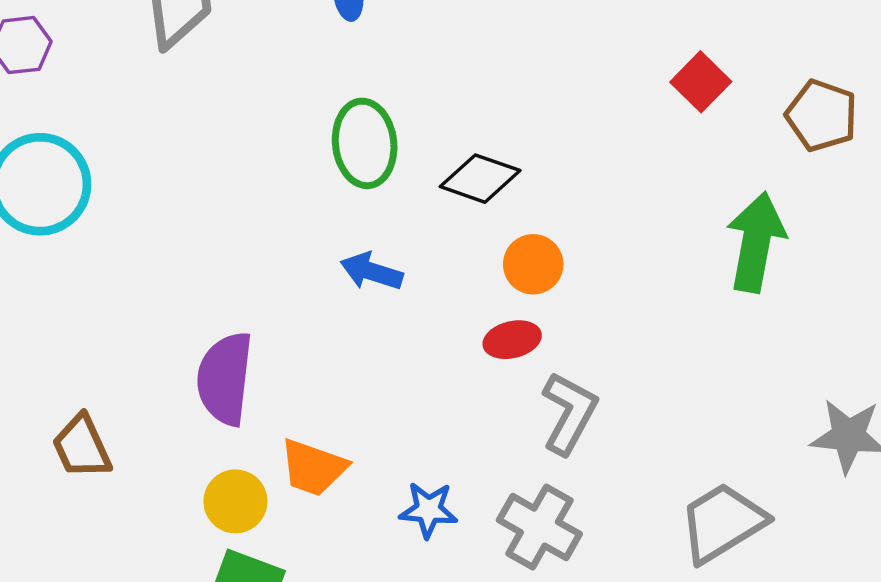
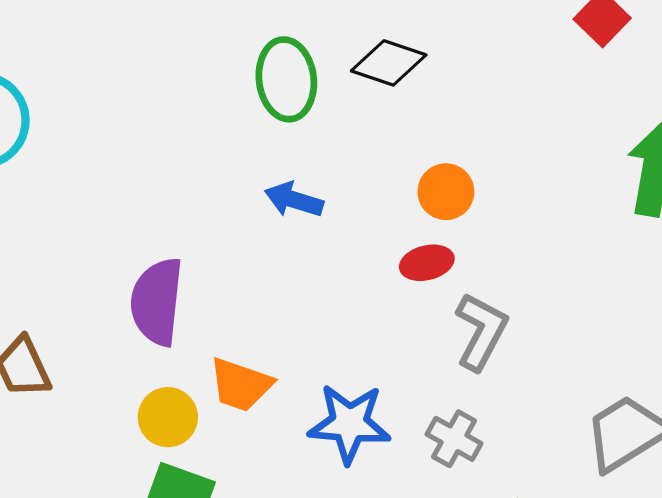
black diamond: (480, 179) -> (389, 63), moved
blue star: (428, 510) -> (349, 424), size x1.5
gray cross: (539, 527) -> (454, 439), size x0.7

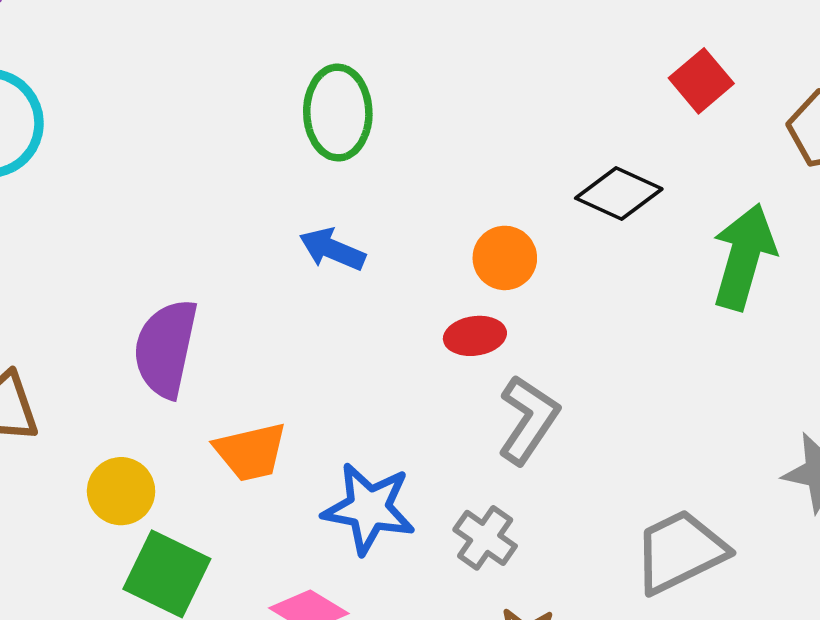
black diamond: (389, 63) -> (619, 194), moved
orange trapezoid: (241, 385) -> (251, 452), turned -38
yellow circle: (168, 417) -> (121, 491), moved

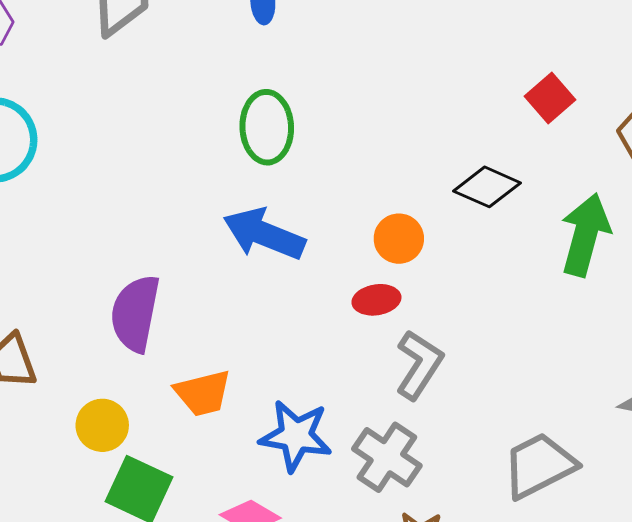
blue arrow: (332, 249) -> (264, 234), size x1.6
gray cross: (485, 538) -> (387, 457), size x1.4

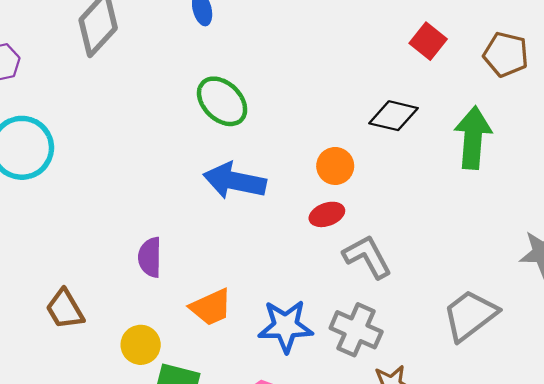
green ellipse: (267, 127) -> (222, 101), turned -33
purple semicircle: (135, 313) -> (150, 257), size x0.7
gray L-shape: (419, 365) -> (367, 257), turned -51

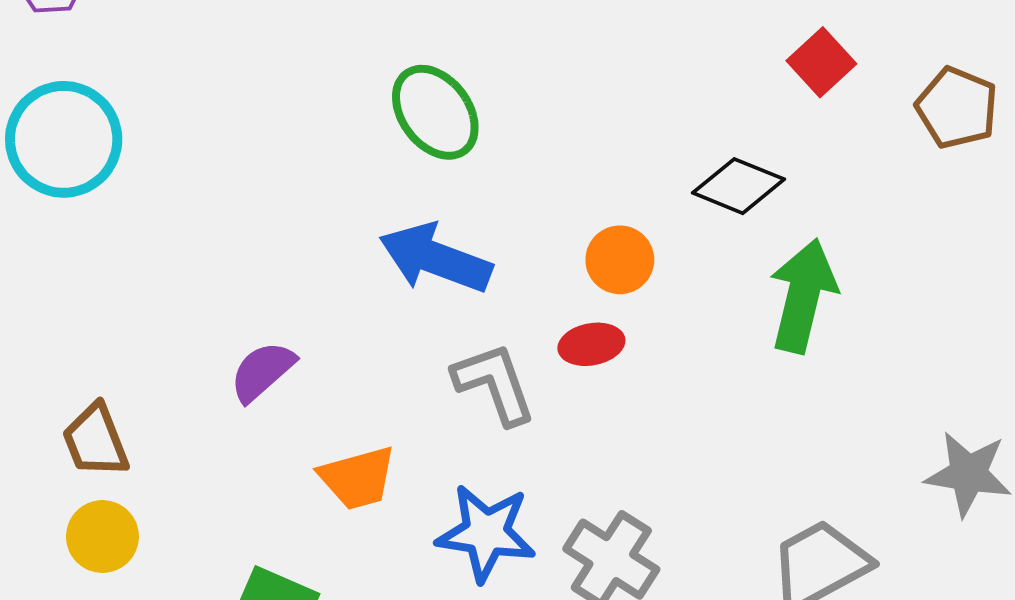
green arrow: (473, 138) -> (803, 296), moved
purple semicircle: (150, 257) -> (262, 371), turned 39
gray L-shape: (367, 257) -> (494, 384), moved
yellow circle: (141, 345) -> (102, 537), moved

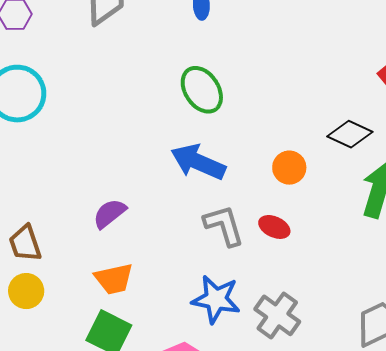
red ellipse: (591, 344) -> (274, 227), moved, turned 32
orange trapezoid: (358, 478) -> (114, 279), moved

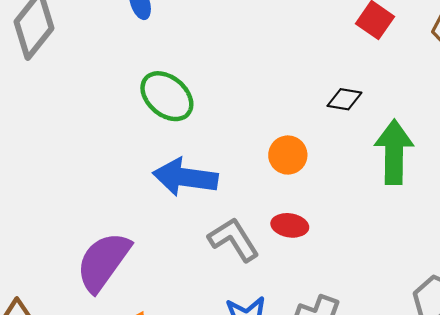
black diamond: (350, 134) -> (344, 99), size x0.7
purple semicircle: (110, 213) -> (103, 262), size x1.6

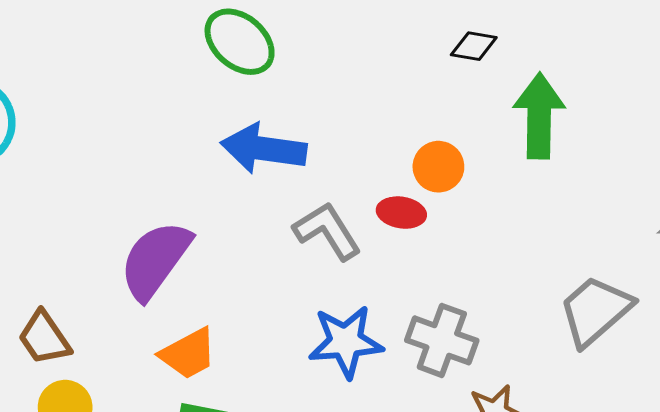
orange circle: (288, 155) -> (438, 167), moved

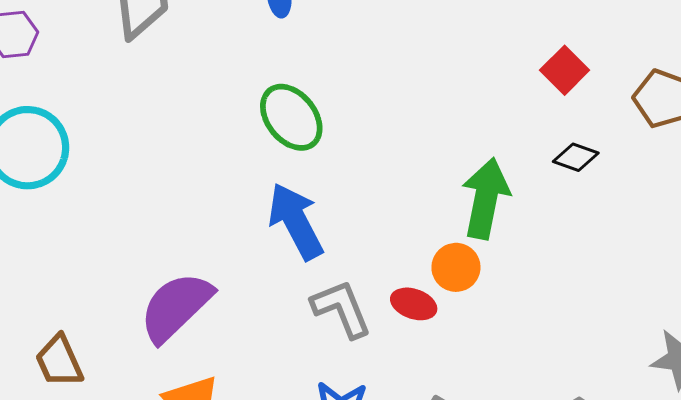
black diamond: (474, 46) -> (576, 157), moved
green arrow: (539, 116) -> (486, 198), moved
blue arrow: (264, 149) -> (296, 221), turned 44

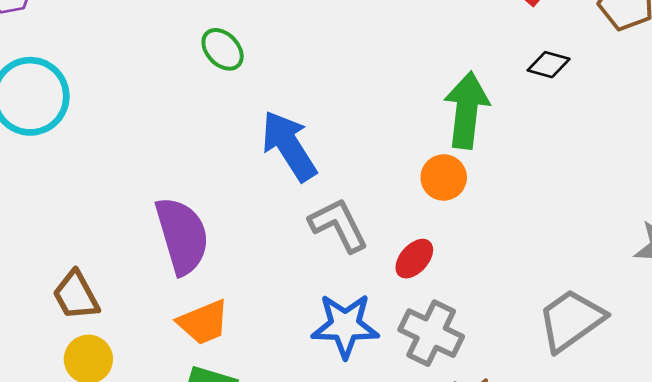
green ellipse: (291, 117) -> (223, 49), moved, size x0.7
red ellipse: (414, 304) -> (414, 259), moved, turned -63
purple semicircle: (176, 307) -> (182, 236), turned 122

